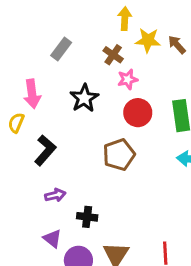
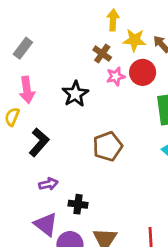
gray rectangle: (61, 49) -> (23, 48), moved
red circle: (138, 113) -> (143, 72), moved
purple triangle: (52, 239) -> (46, 224), size x1.4

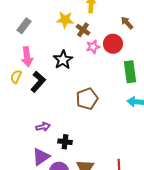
yellow star: (134, 40) -> (65, 20), moved
black L-shape: (39, 142) -> (38, 82), moved
purple triangle: (46, 224) -> (41, 157), turned 48

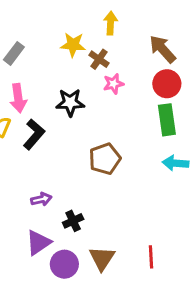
brown arrow: (127, 23) -> (163, 49), size x1.5
red circle: (113, 44) -> (167, 84), moved
black star: (63, 60) -> (70, 102), turned 30
black cross: (65, 142) -> (73, 221), turned -32

